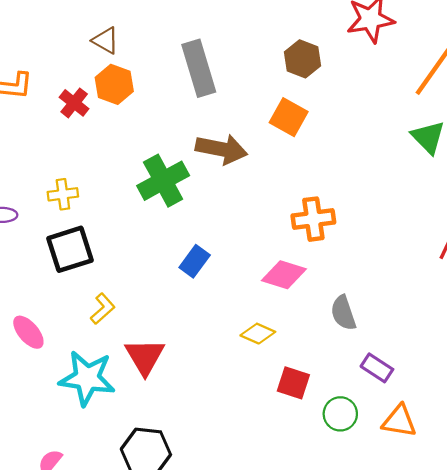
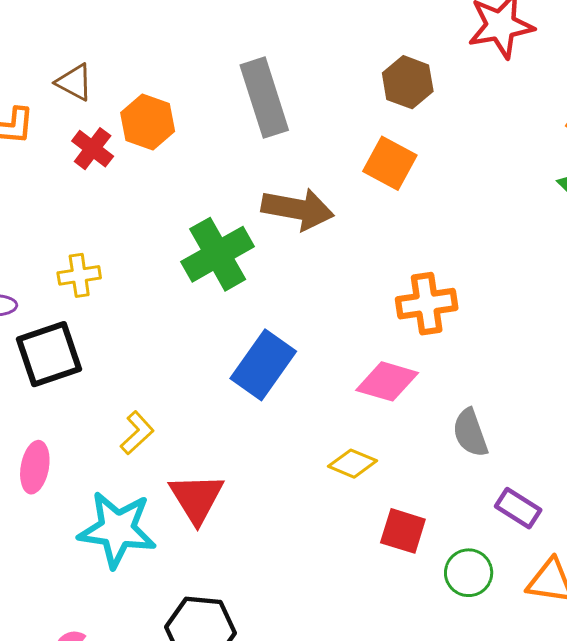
brown triangle: (106, 40) -> (74, 82), moved
black square: (70, 249) -> (49, 354), moved
blue rectangle: (195, 261) -> (263, 365), size x1.5
pink ellipse: (28, 332) -> (35, 467), turned 52

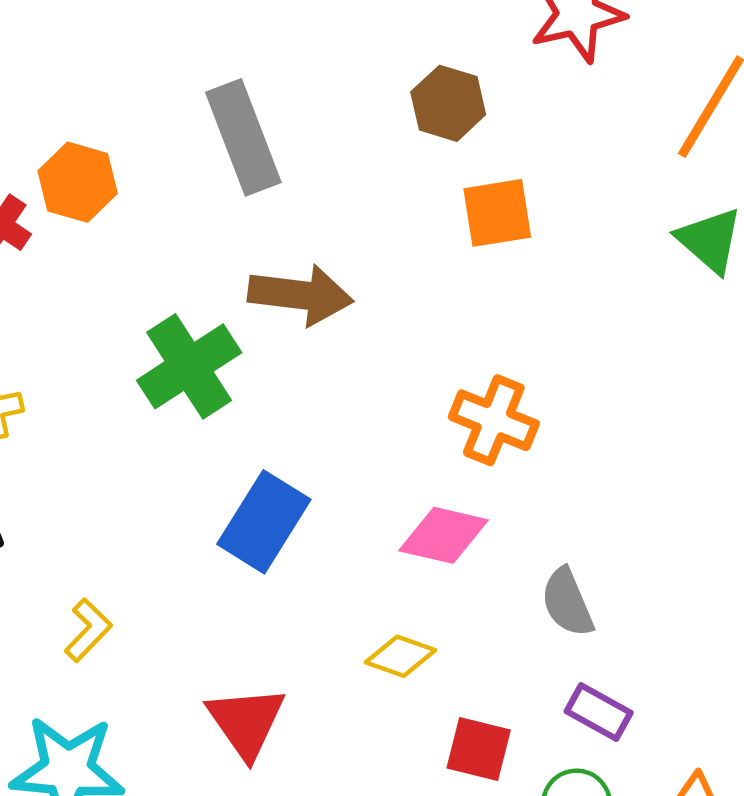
orange square: (390, 163) -> (497, 213), moved, turned -34
orange cross: (427, 304) -> (494, 420), turned 34
red triangle: (197, 498) -> (246, 722), moved
purple rectangle: (518, 508) -> (599, 712), moved

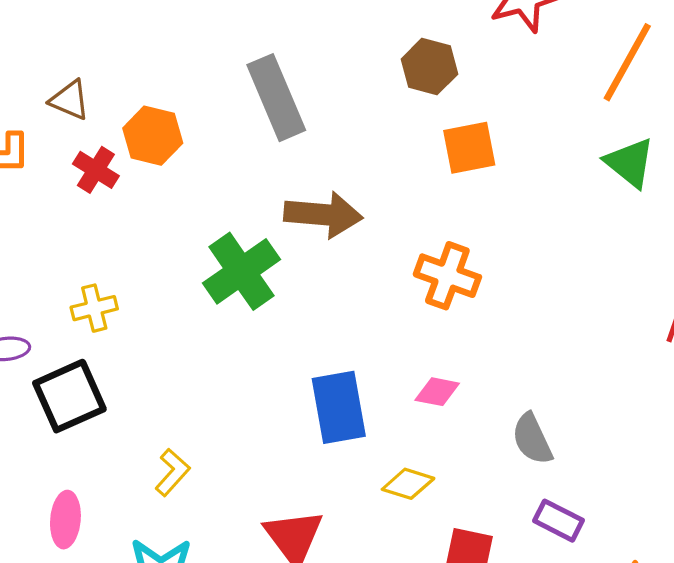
orange cross: (494, 420) -> (447, 276), moved
blue rectangle: (264, 522) -> (339, 407), moved, turned -40
pink diamond: (443, 535) -> (437, 392), size x0.7

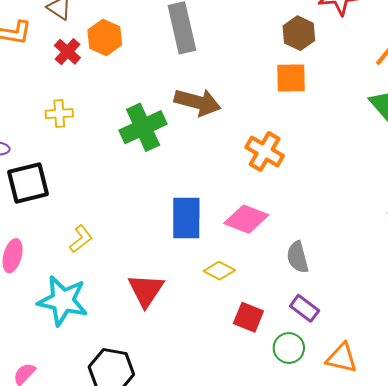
brown hexagon: (429, 67) -> (299, 33), moved
yellow cross: (94, 308) -> (59, 114), moved
pink diamond: (437, 392) -> (246, 219), size x1.6

